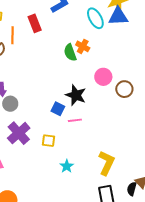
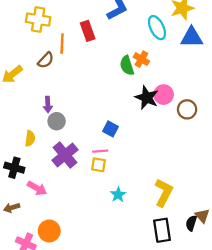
blue triangle: (118, 16) -> (192, 37), moved
black star: (76, 95) -> (147, 98), moved
pink line: (75, 120) -> (100, 151), moved

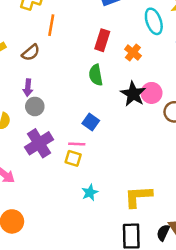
red rectangle: (88, 31) -> (102, 40), moved, turned 30
brown semicircle: (46, 60) -> (31, 53), moved
green semicircle: (127, 65) -> (96, 75), moved
yellow L-shape: (164, 193) -> (138, 197), turned -128

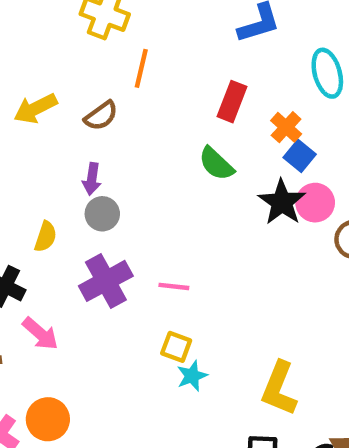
green semicircle: (96, 75) -> (216, 164), turned -40
blue square: (91, 122) -> (300, 156), moved
yellow square: (73, 158) -> (176, 347), moved
yellow L-shape: (138, 197) -> (279, 389), turned -68

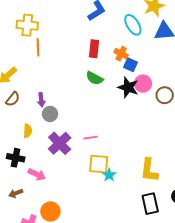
orange line: (141, 68) -> (38, 47), moved
brown semicircle: (101, 116) -> (13, 99), moved
yellow square: (176, 347) -> (99, 164), size x1.5

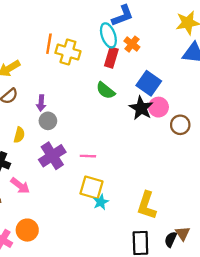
yellow cross: (27, 25) -> (68, 52), moved
cyan ellipse: (133, 25) -> (108, 35), moved
orange cross: (121, 54) -> (132, 44), moved
blue square: (131, 65) -> (149, 83), size x1.5

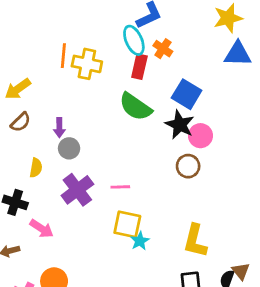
green semicircle: (105, 91) -> (135, 107), size x1.4
pink circle: (158, 107) -> (200, 136), moved
brown circle: (180, 125) -> (188, 166), moved

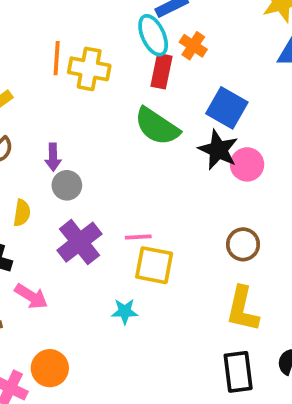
brown circle: (188, 166) -> (243, 244), moved
yellow square: (127, 224) -> (154, 265), moved
cyan star: (140, 241) -> (125, 311), moved, turned 30

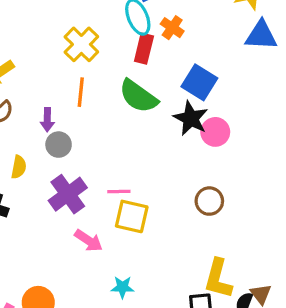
orange line: (57, 58) -> (81, 92), moved
yellow cross: (89, 69) -> (81, 44), turned 32
pink arrow: (31, 296) -> (89, 241), moved
yellow L-shape: (242, 309) -> (218, 279), moved
cyan star: (125, 311) -> (122, 287), moved

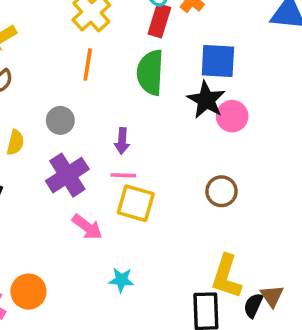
blue square: (199, 82) -> (218, 61), turned -32
green semicircle: (138, 96) -> (150, 73), turned 54
purple arrow: (47, 120) -> (122, 141), moved

